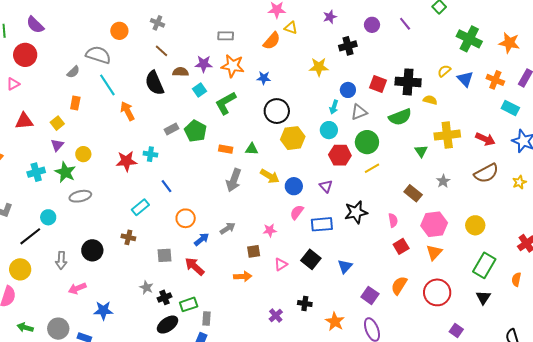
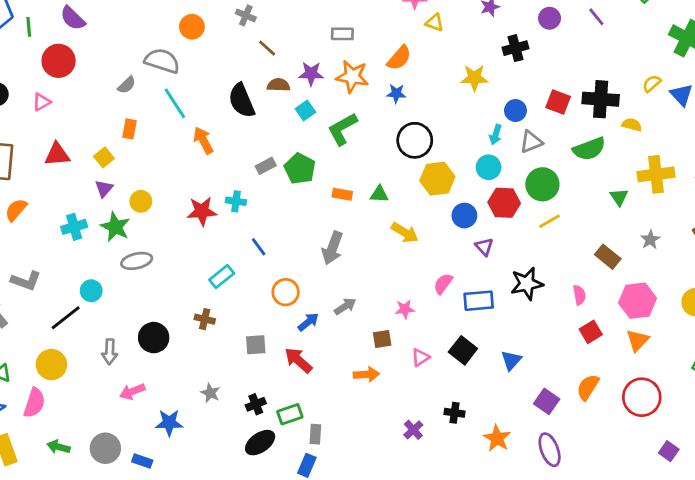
orange semicircle: (272, 41) -> (399, 58), moved
brown line: (161, 51) -> (267, 48), moved
gray arrow: (234, 180) -> (332, 248), moved
blue circle: (294, 186) -> (464, 216), moved
gray star: (146, 287) -> (210, 393), moved

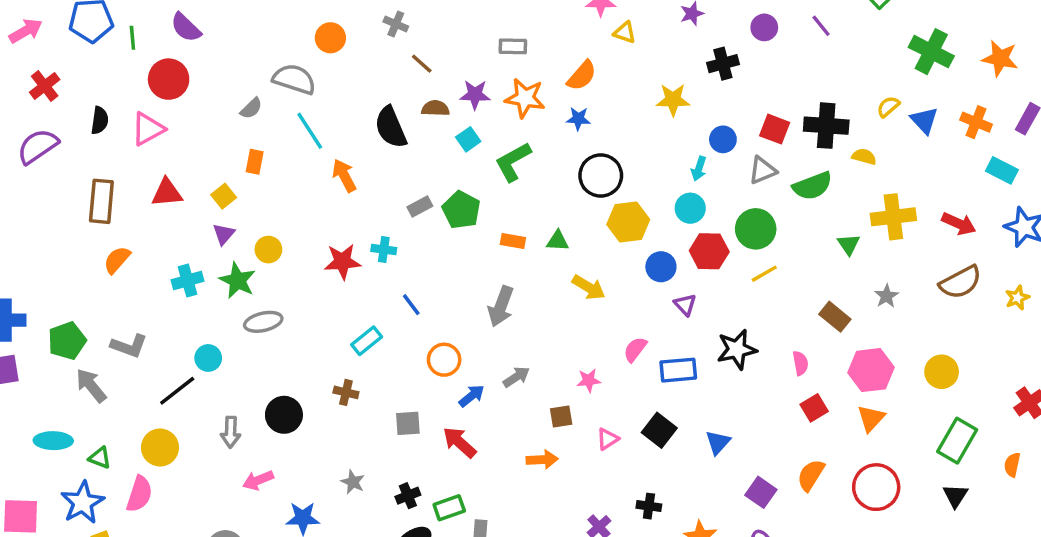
pink triangle: (41, 102) -> (148, 129), size x1.5
gray triangle: (531, 142) -> (763, 170), moved

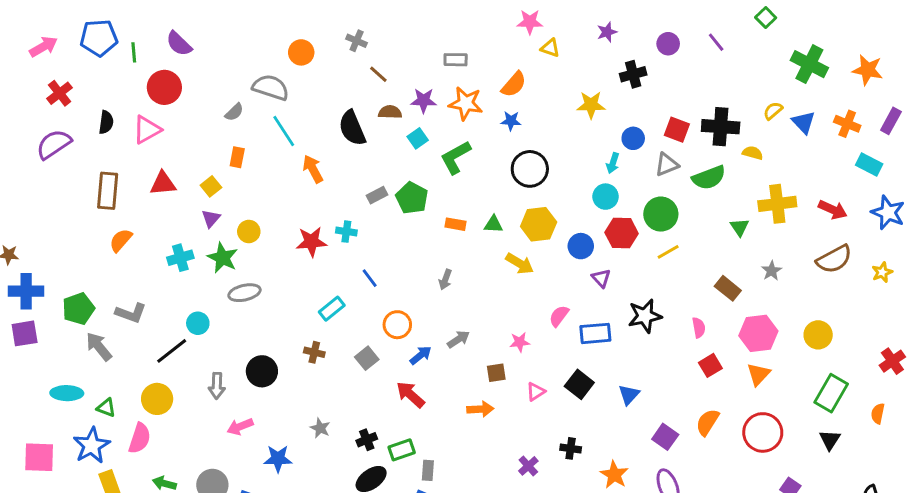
yellow hexagon: (628, 222) -> (539, 224), moved
gray arrow: (501, 306) -> (445, 280), size x0.6
gray square: (408, 423) -> (367, 358), moved, turned -35

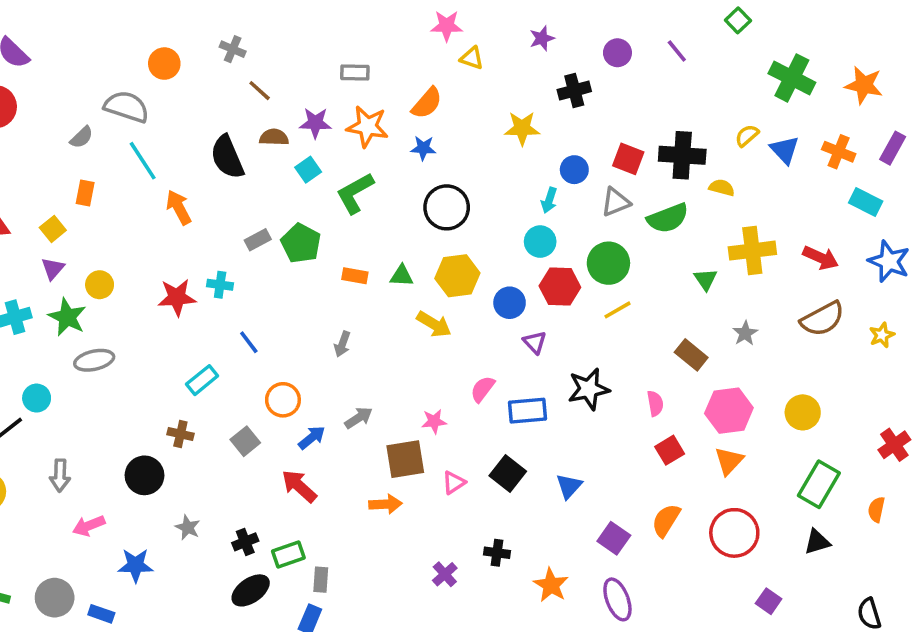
black circle: (262, 371) -> (144, 475), moved
brown square: (496, 373) -> (405, 459), size x1.6
black triangle: (830, 440) -> (817, 542), turned 40

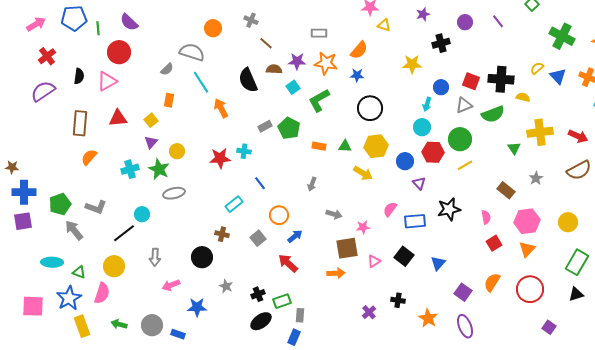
gray arrow: (358, 418) -> (334, 214), moved, turned 49

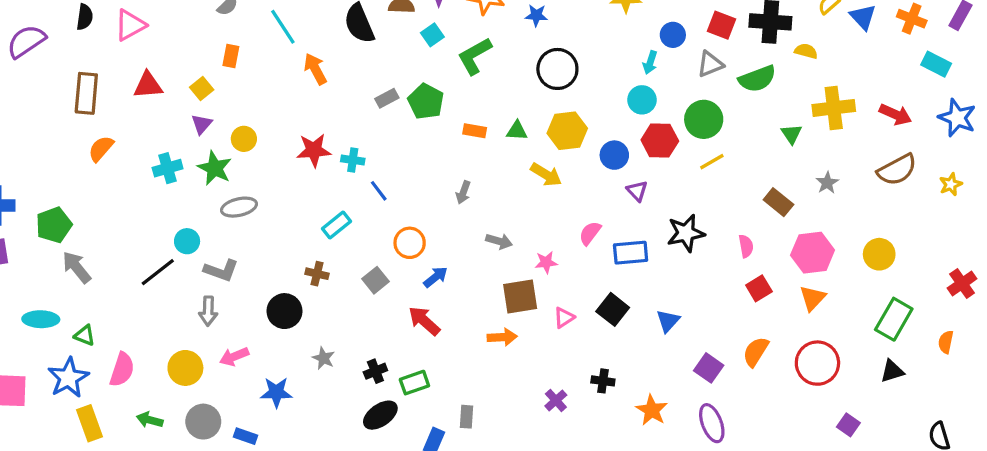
cyan cross: (244, 151) -> (353, 160), moved
gray L-shape: (96, 207) -> (221, 270), moved
yellow circle: (114, 266) -> (185, 368), moved
gray rectangle: (300, 315) -> (466, 417), moved

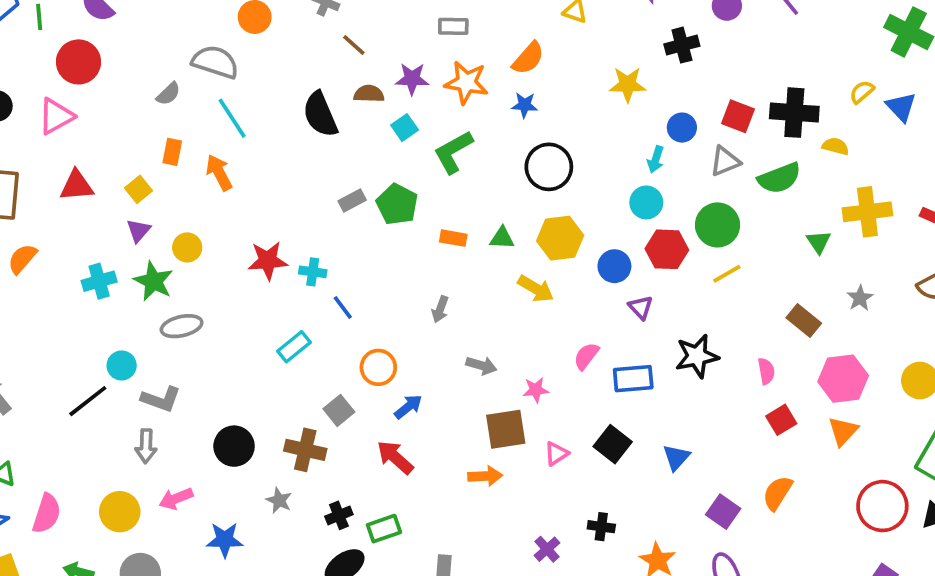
orange arrow: (315, 69) -> (219, 172), moved
brown cross: (317, 274) -> (305, 450), moved, size x1.5
red circle: (817, 363) -> (882, 506), moved

